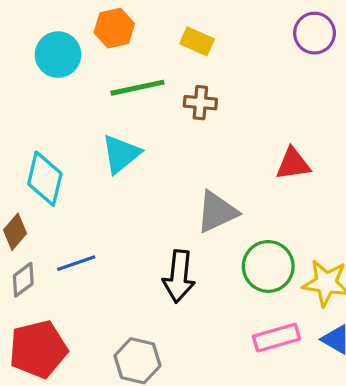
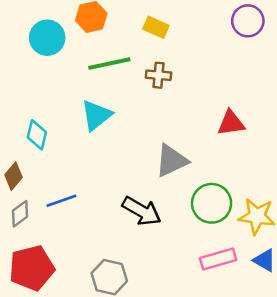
cyan diamond: (45, 179) -> (37, 135), size x0.7
black arrow: (179, 276) -> (142, 211), turned -66

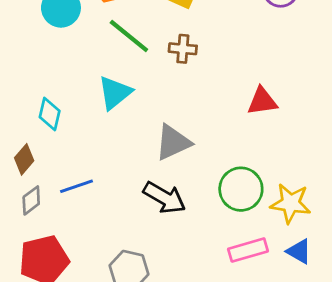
green line: (109, 64) -> (129, 36), turned 51
gray triangle: (171, 161) -> (173, 142), moved

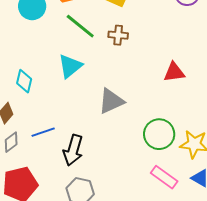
black arrow: (164, 198) -> (73, 150), moved, turned 76
pink rectangle: (248, 250) -> (164, 177), turned 52

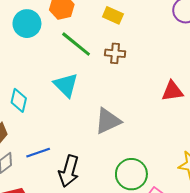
cyan triangle: (70, 66) -> (66, 85), turned -36
green circle: (159, 134) -> (131, 174), moved

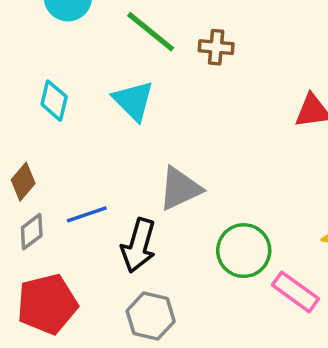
cyan diamond: (19, 100) -> (54, 101), moved
gray triangle: (108, 121) -> (180, 189), moved

